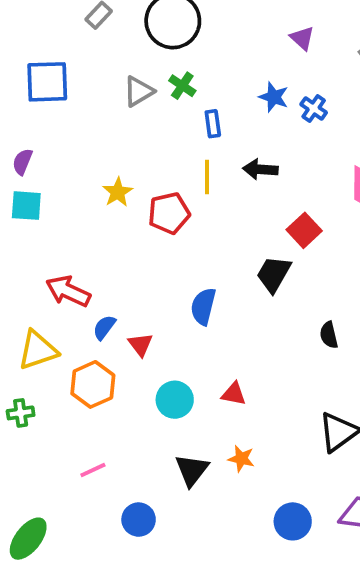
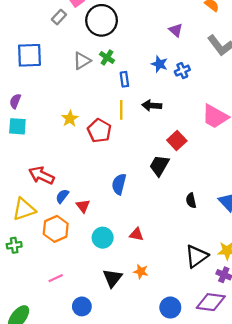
blue cross: (314, 108) -> (182, 71), turned 32
red pentagon: (169, 213) -> (99, 131), turned -30

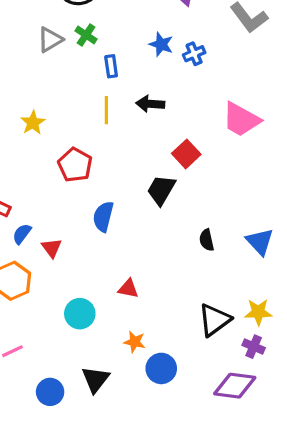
red pentagon: (99, 131) -> (75, 165), moved
cyan circle: (103, 238) -> (80, 314), moved
black triangle: (112, 278) -> (95, 379), moved
blue circle: (170, 308) -> (161, 368), moved

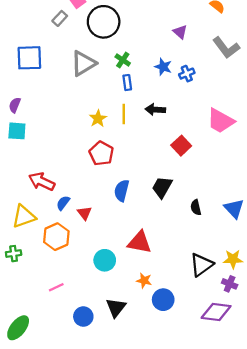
green cross: (86, 35) -> (123, 60), moved
gray triangle: (50, 40) -> (83, 63), size x1.4
yellow star: (33, 123) -> (98, 119), moved
black trapezoid: (161, 190) -> (162, 187), moved
red triangle: (128, 289) -> (140, 242), size x1.6

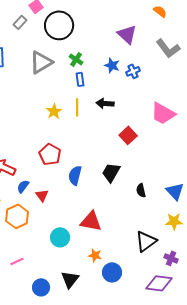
purple triangle: (180, 32) -> (127, 34), size x1.5
red pentagon: (101, 153) -> (50, 154), moved
yellow star: (233, 259) -> (174, 221), moved

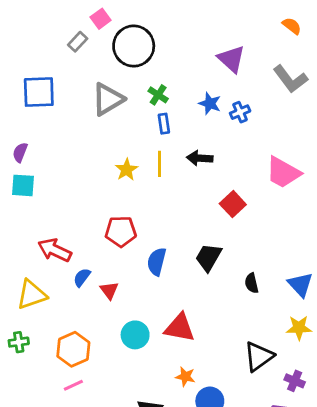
orange semicircle: (160, 11) -> (292, 26), moved
red pentagon: (50, 154) -> (121, 231), turned -30
orange hexagon: (17, 216) -> (73, 349), moved
cyan circle: (60, 237) -> (135, 335), moved

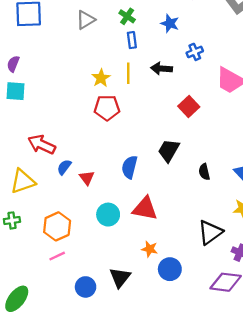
gray triangle: (108, 99) -> (86, 20), size x0.7
blue cross: (240, 112) -> (195, 52), moved
red pentagon: (121, 231) -> (107, 108), moved
blue semicircle: (157, 262) -> (129, 167), moved

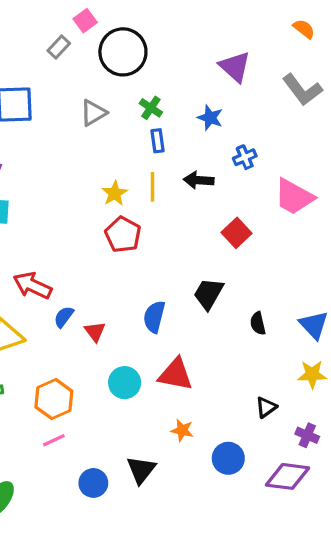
red pentagon: (107, 108) -> (123, 235), turned 30
black triangle: (210, 232) -> (266, 407), size x0.6
blue circle: (170, 269) -> (228, 458), moved

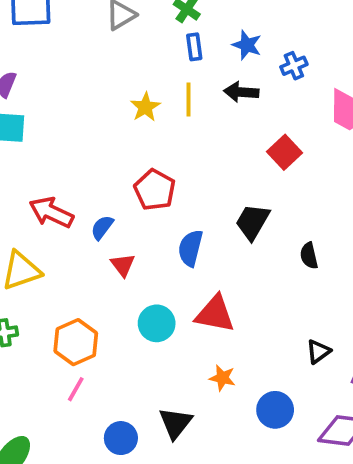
blue star: (210, 118) -> (247, 45), moved
red pentagon: (123, 235) -> (155, 190), moved
blue semicircle: (64, 317) -> (102, 227), moved
pink line: (54, 440) -> (76, 389), turned -35

